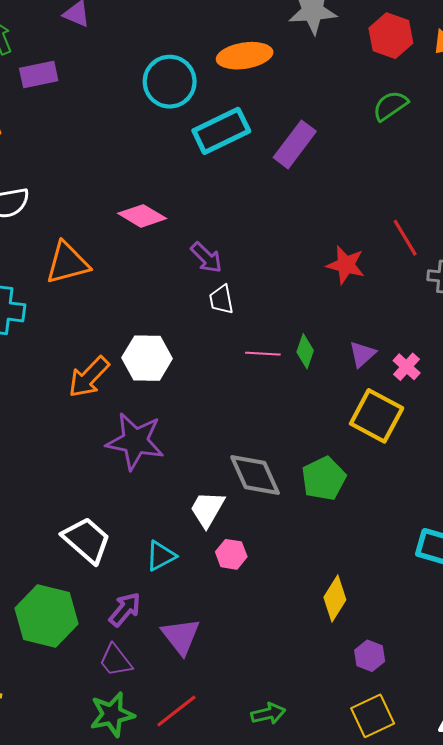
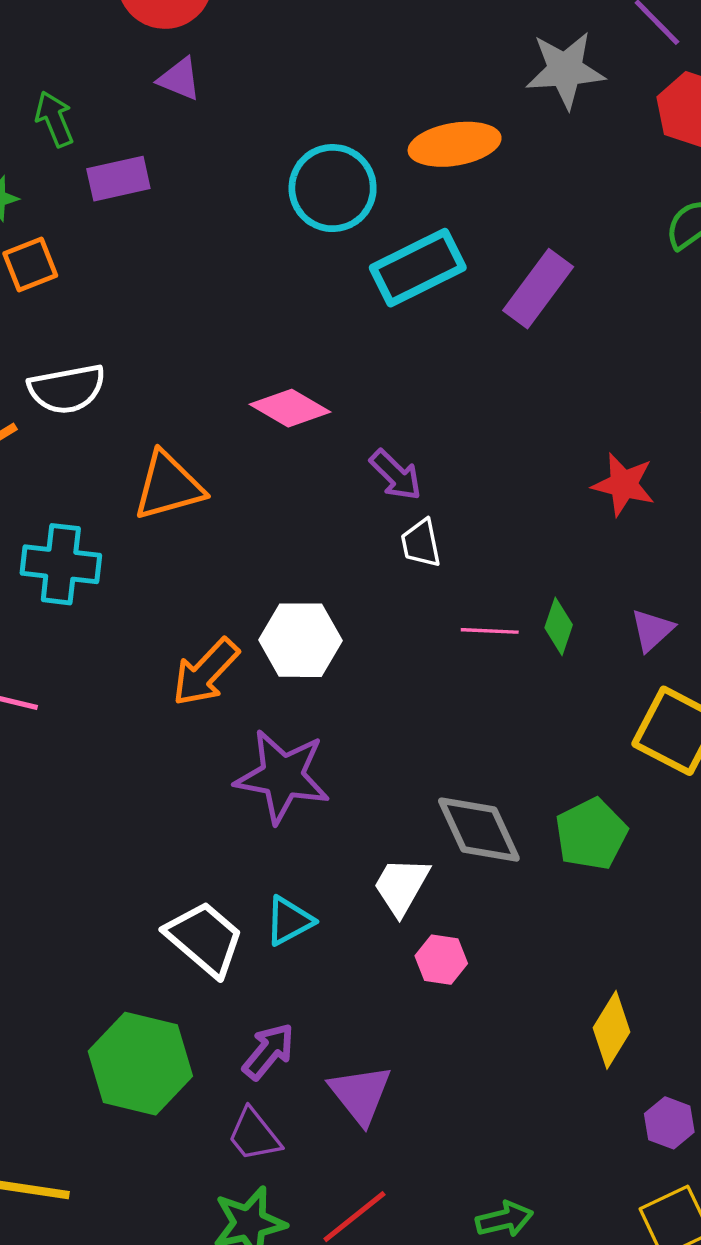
cyan triangle: (161, 556) -> (289, 921), moved

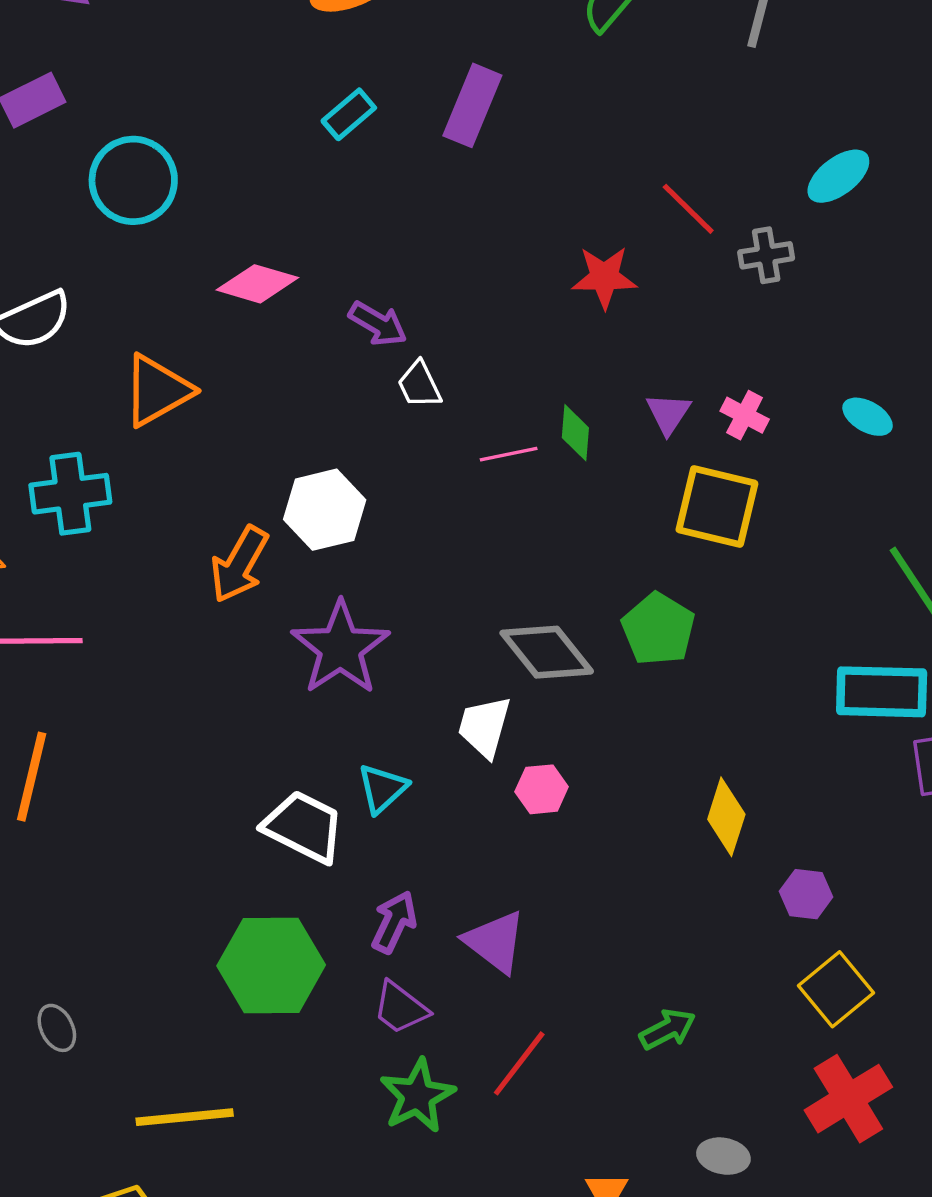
cyan circle: (333, 188) -> (133, 180), moved
cyan rectangle: (418, 268) -> (349, 114), size x0.6
purple star: (282, 776) -> (340, 648), turned -30

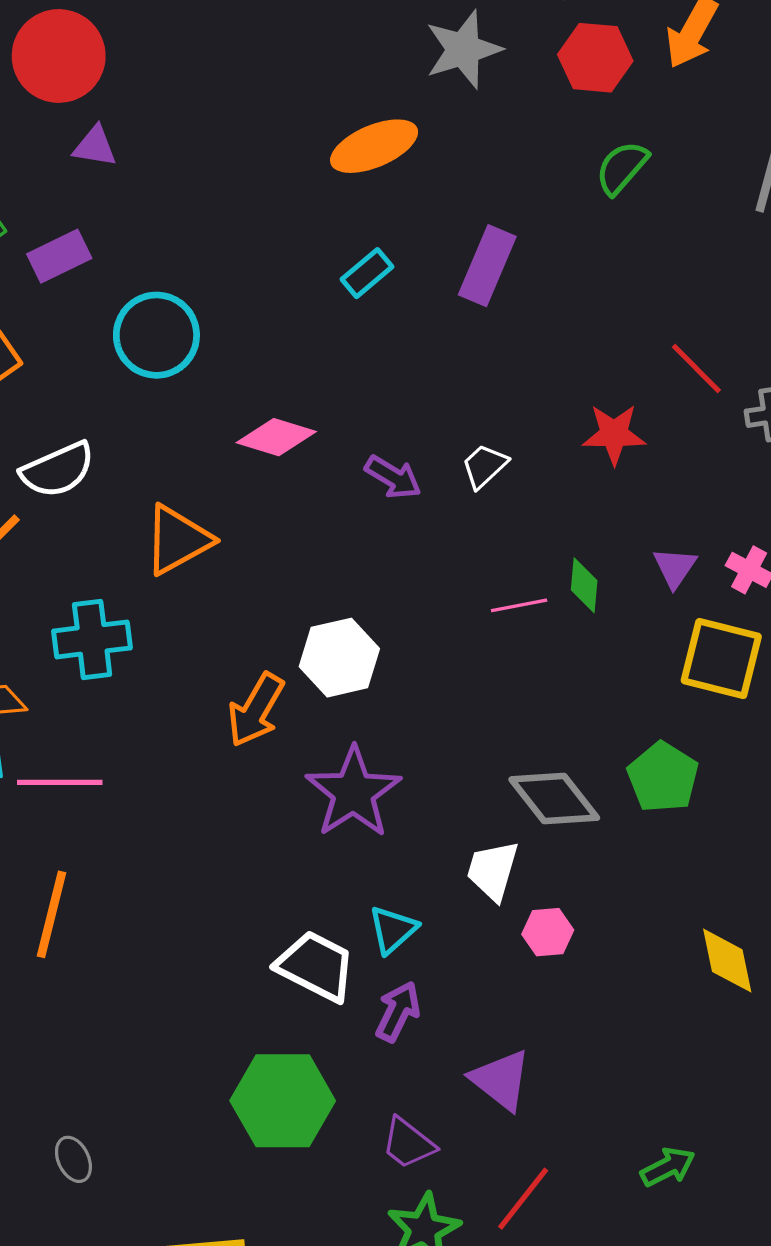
white trapezoid: (419, 385) -> (484, 466), moved, turned 72
yellow diamond: (726, 817) -> (727, 961), turned -30
purple arrow: (394, 922) -> (398, 1011), moved

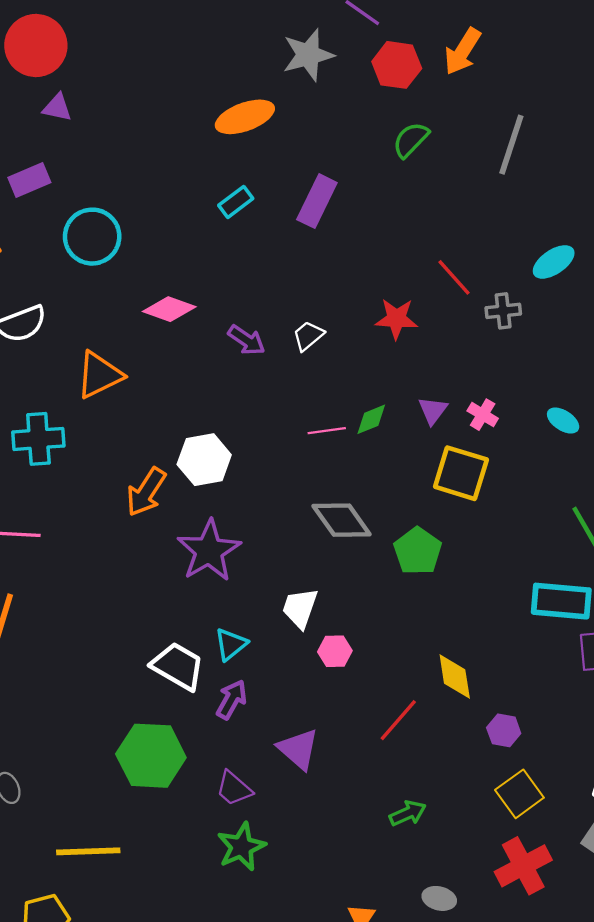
green diamond: (584, 585) -> (371, 419), turned 60
gray diamond: (554, 799) -> (342, 520), moved
red line: (523, 1199) -> (398, 720), moved

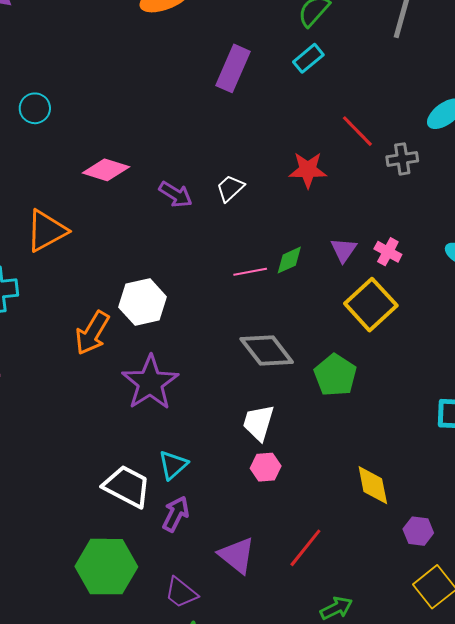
cyan rectangle: (236, 202) -> (308, 58), moved
cyan circle: (92, 237) -> (35, 108), size x0.6
yellow square: (461, 473) -> (371, 305), turned 33
white trapezoid: (300, 608) -> (258, 423), moved
red line: (398, 720) -> (305, 548), moved

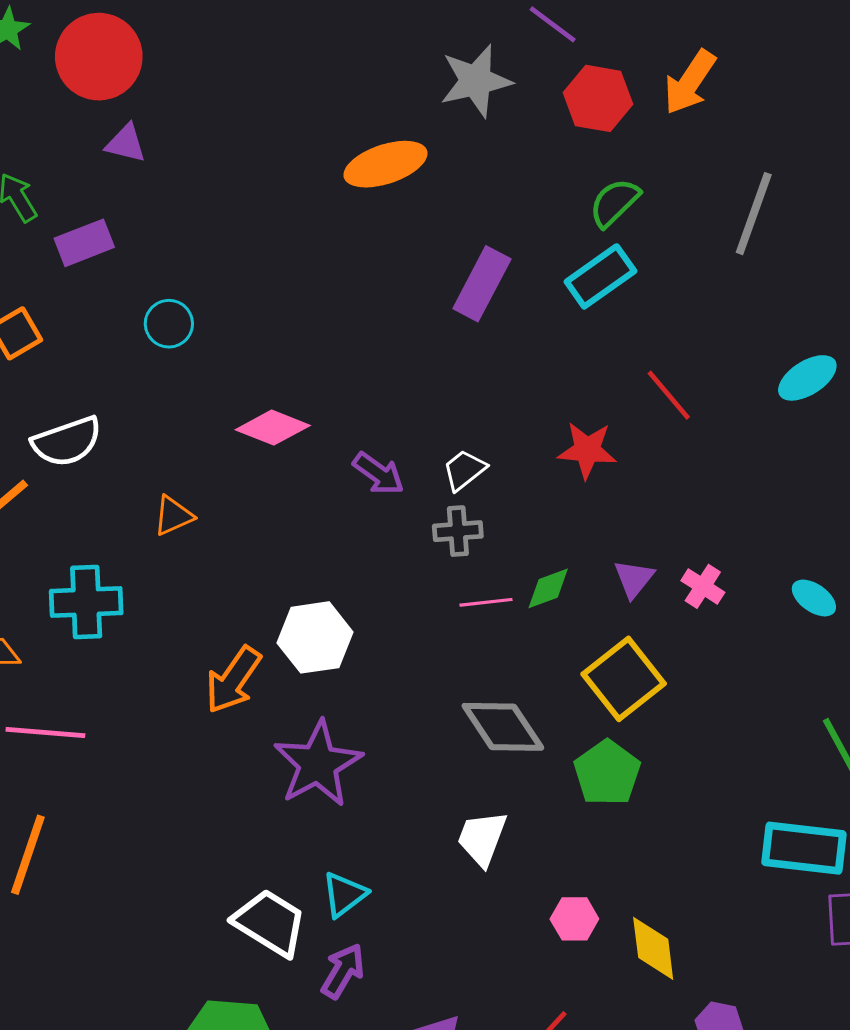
cyan rectangle: (308, 58) -> (600, 276), size x1.4
gray cross: (402, 159) -> (458, 531), moved
orange triangle: (46, 231) -> (173, 516), size x0.6
yellow square: (371, 305) -> (624, 679), moved
pink hexagon: (266, 467) -> (574, 919), moved

